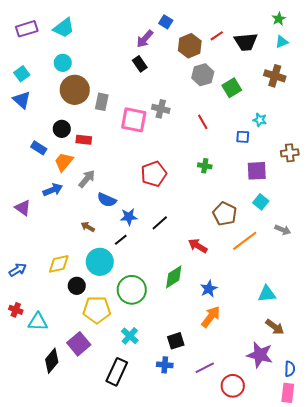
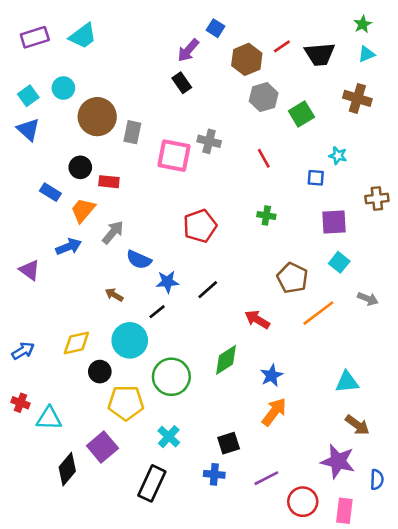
cyan circle: (63, 63) -> (63, 88), moved
pink rectangle: (288, 393) -> (344, 511), moved

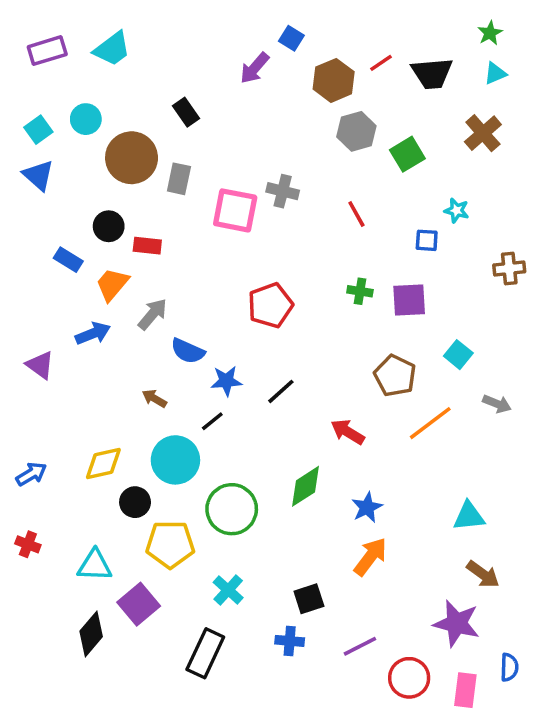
black rectangle: (182, 83) -> (186, 112), moved
brown cross: (357, 98) -> (483, 133), turned 32
purple square: (334, 222) -> (409, 300), moved
cyan triangle: (49, 418) -> (95, 565), moved
blue semicircle: (377, 480) -> (509, 667), moved

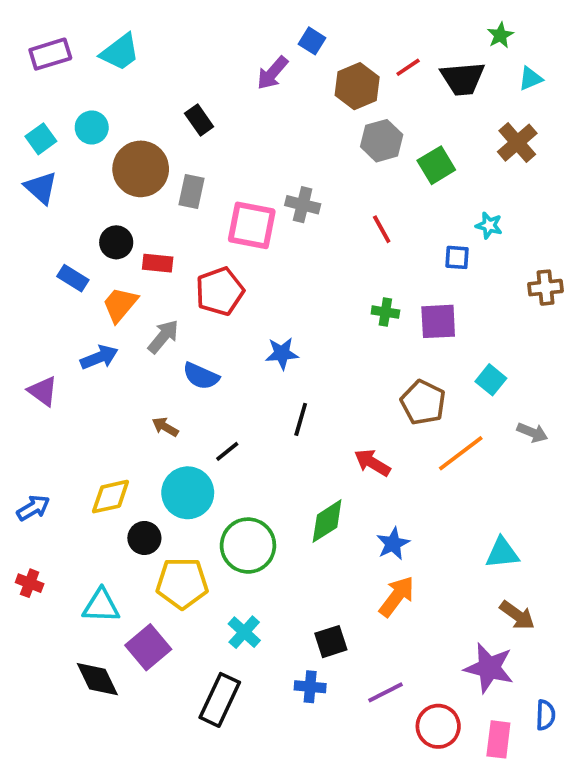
green star: (490, 33) -> (500, 35), moved
red pentagon: (270, 305) -> (220, 291), moved
blue star: (226, 381) -> (282, 353), moved
black line: (281, 391) -> (301, 419), turned -32
black diamond: (91, 634) -> (97, 679), turned -66

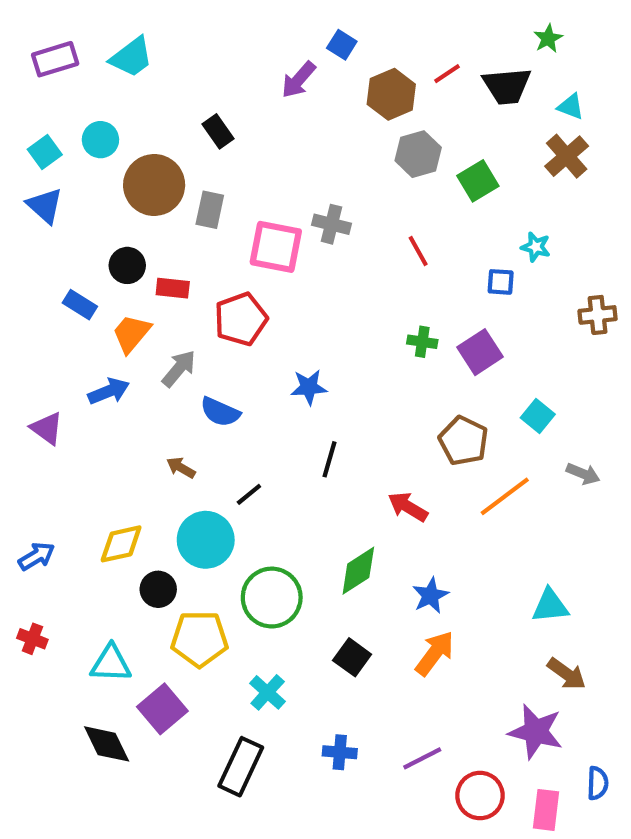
cyan triangle: (530, 79) -> (571, 107), moved, turned 44
purple square: (438, 321) -> (480, 352), turned -30
black square: (331, 642) -> (352, 657), moved, turned -36

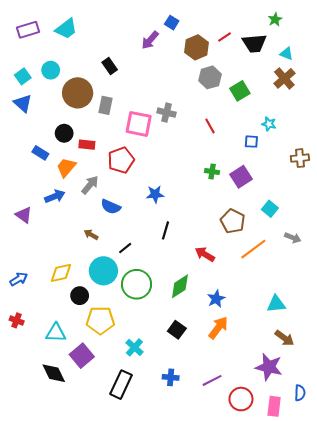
green circle: (272, 598) -> (137, 284), moved

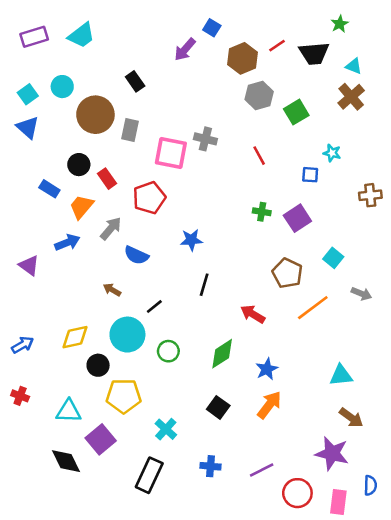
red rectangle: (87, 145) -> (107, 179), turned 49
green circle: (137, 284) -> (168, 351), size x0.6

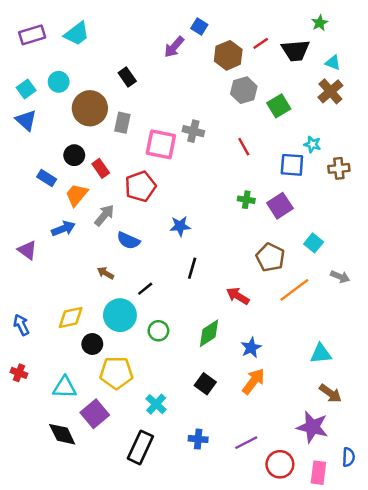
blue square: (310, 175) -> (292, 165), size x1.5
brown cross: (370, 195) -> (339, 168), moved
blue arrow: (23, 345) -> (21, 325), turned -85

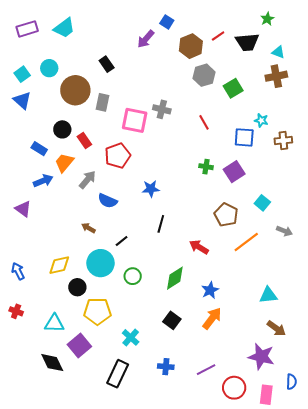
brown cross: (330, 91) -> (276, 76), turned 30
blue arrow: (63, 229) -> (43, 181), moved

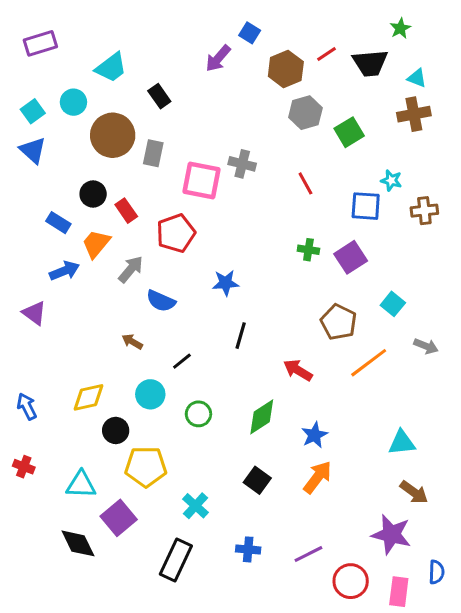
cyan trapezoid: (64, 28) -> (111, 67), moved
cyan circle: (100, 263) -> (150, 394), size x0.7

